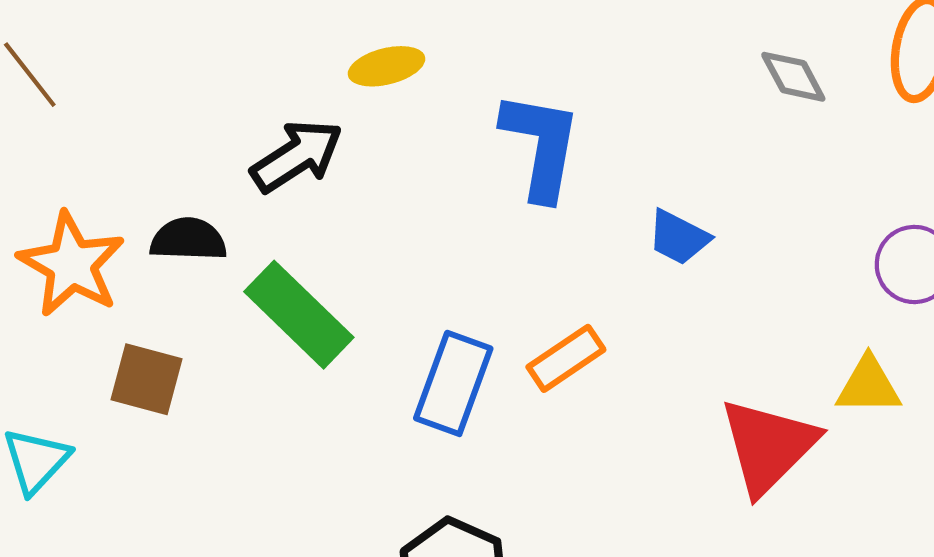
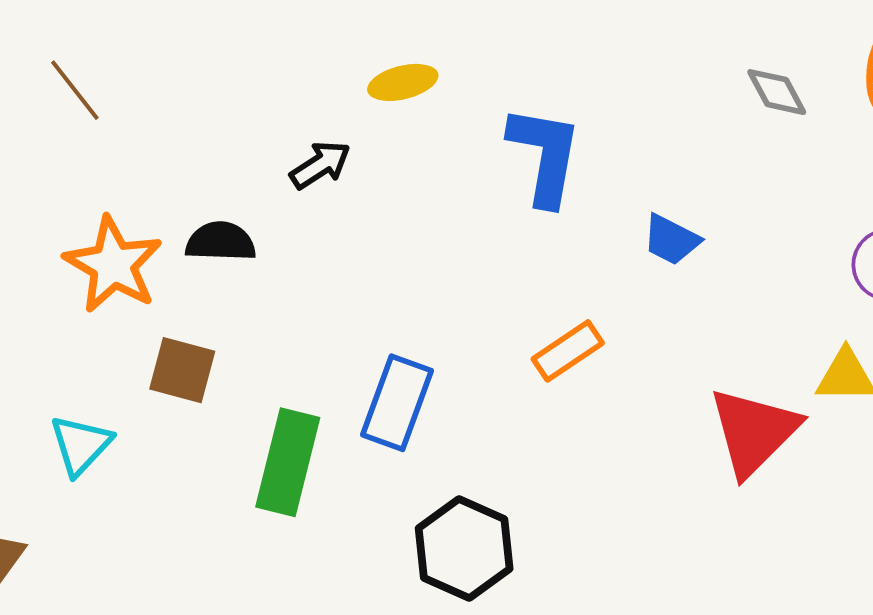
black arrow: (297, 156) -> (320, 165), size x0.7
green rectangle: (299, 315) -> (288, 462), moved, turned 60
blue rectangle: (453, 383) -> (397, 403), moved

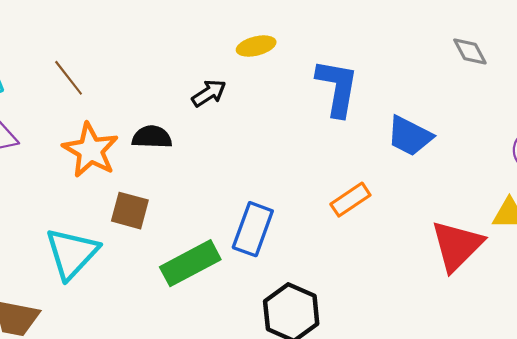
brown line: (75, 90) -> (69, 78), moved
blue trapezoid: (671, 240) -> (410, 136), size x1.4
cyan triangle: (81, 445) -> (72, 253), size x1.5
green rectangle: (288, 462) -> (190, 263), turned 48

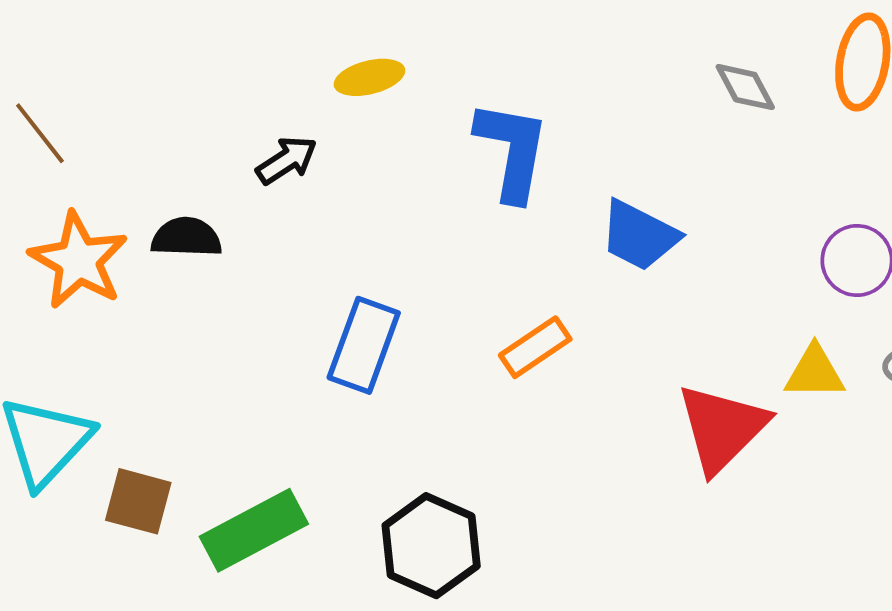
brown square: (130, 211) -> (138, 501), moved
blue rectangle: (253, 229) -> (364, 345), moved
green rectangle: (190, 263) -> (254, 530), moved

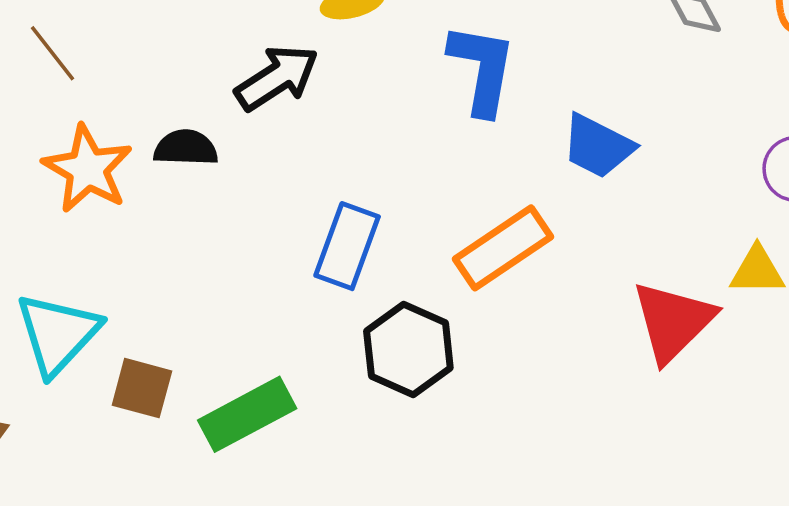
black arrow: (287, 160) -> (277, 78), size x1.5
orange rectangle: (535, 347) -> (503, 248), size x1.5
black hexagon: (431, 546) -> (408, 349), moved

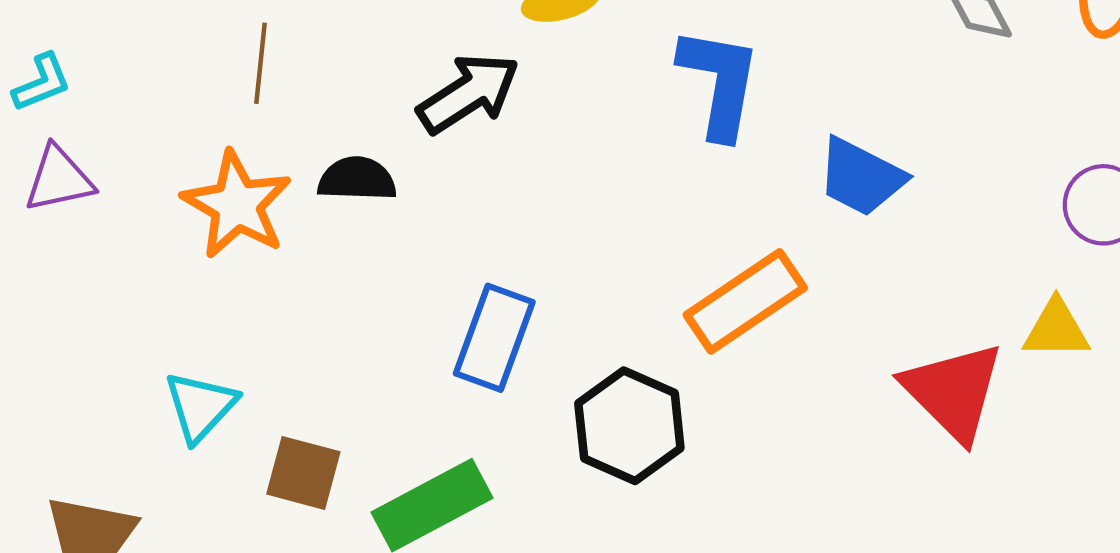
brown line: (53, 53) -> (260, 63), moved, turned 44
blue rectangle: (347, 246) -> (494, 338), moved
red triangle: (673, 321) -> (953, 391), turned -30
cyan triangle: (58, 334) -> (200, 406), size x0.7

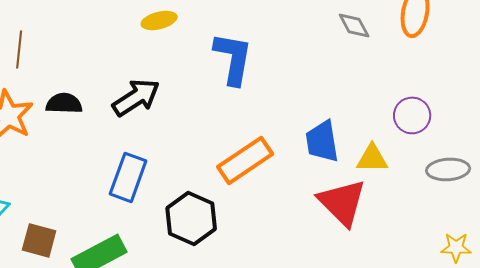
black arrow: (469, 93) -> (136, 97), moved
blue trapezoid: (861, 177) -> (322, 141), moved, turned 54
yellow triangle: (1056, 329) -> (372, 158), moved

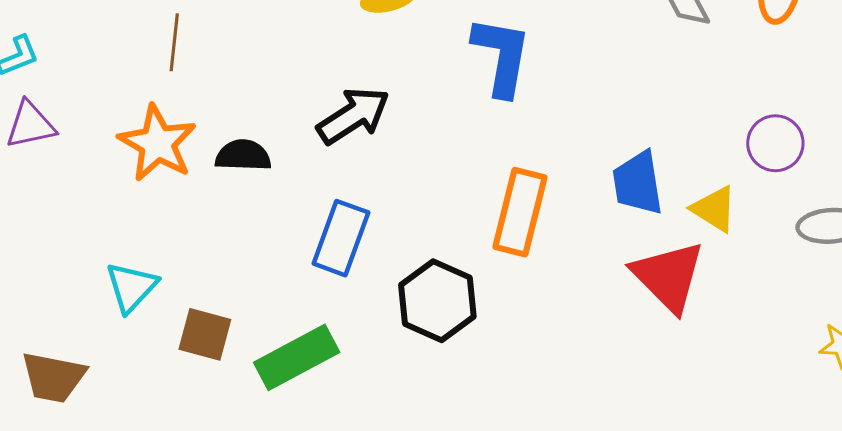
black semicircle: (64, 103) -> (243, 155), moved
yellow triangle: (372, 158) -> (714, 209), turned 32
orange rectangle: (245, 160) -> (520, 212), turned -42

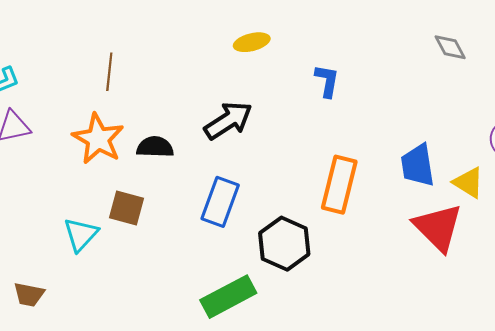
blue L-shape: (502, 56) -> (327, 81), size x0.6
brown square: (205, 334) -> (127, 208), moved
green rectangle: (297, 357) -> (228, 297), moved
brown trapezoid: (53, 377) -> (29, 295), size x0.7

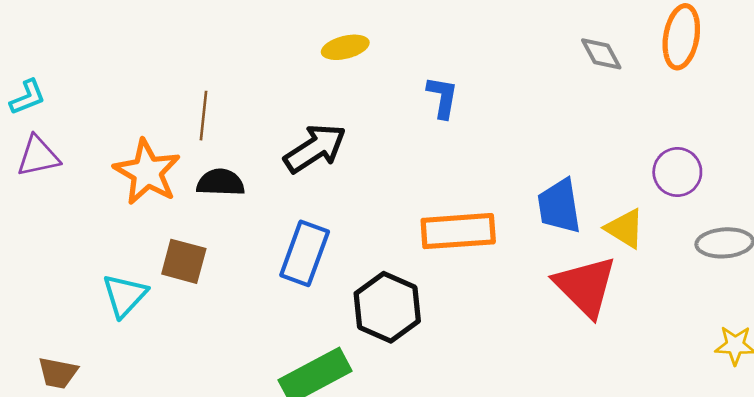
brown line: (109, 72) -> (203, 116), moved
orange rectangle: (339, 185) -> (458, 231), turned 72

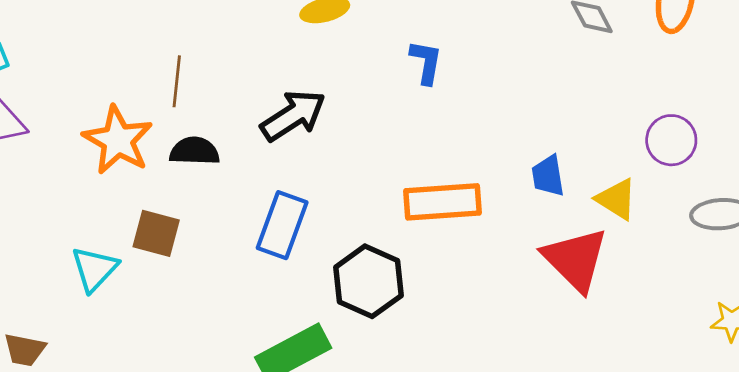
blue trapezoid: (559, 206) -> (548, 176), size x0.7

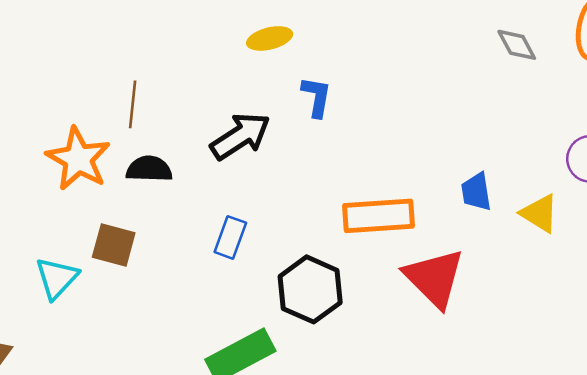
blue L-shape: (426, 62) -> (316, 97), moved
blue rectangle: (282, 225) -> (230, 237), size x0.7
red triangle: (575, 259) -> (434, 278), moved

